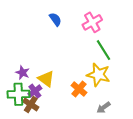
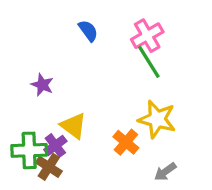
green line: (104, 50) -> (149, 62), moved
purple star: (23, 73) -> (42, 85), moved

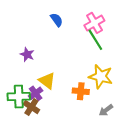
orange cross: (126, 142) -> (81, 91), turned -35

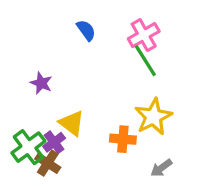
yellow star: (101, 77) -> (153, 117), turned 30
green cross: (19, 97) -> (28, 147), turned -35

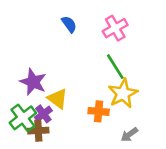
green line: (145, 61) -> (115, 67), moved
purple star: (41, 83) -> (33, 82), moved, size x1.5
brown cross: (48, 163) -> (38, 131), turned -36

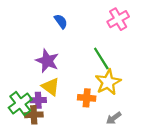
pink cross: (115, 28) -> (118, 19), moved
purple star: (33, 82) -> (47, 61), moved
purple cross: (43, 114) -> (38, 100), turned 35

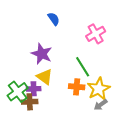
pink cross: (118, 19) -> (96, 34), moved
green line: (101, 59) -> (83, 67), moved
yellow star: (108, 82) -> (99, 89), moved

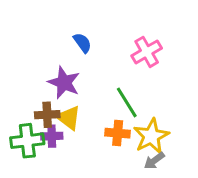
blue semicircle: (54, 19) -> (82, 43), moved
green cross: (18, 92) -> (27, 141), turned 30
brown cross: (30, 102) -> (47, 115), moved

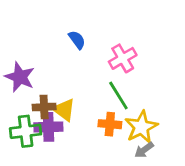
pink cross: (147, 52) -> (123, 58), moved
purple star: (64, 83) -> (20, 77), moved
purple cross: (52, 136) -> (48, 127), size x1.4

